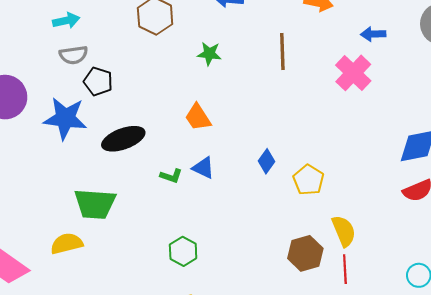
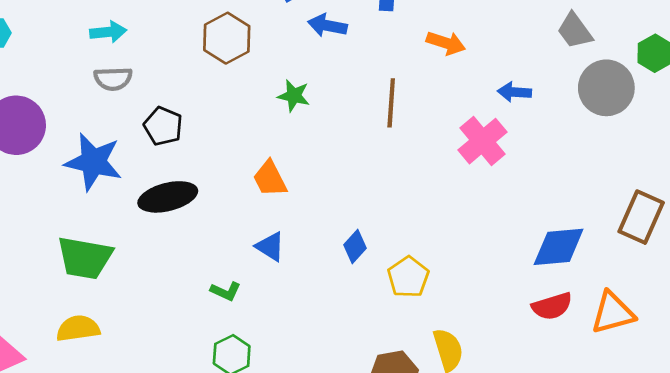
black pentagon: (98, 81) -> (163, 126), moved
green L-shape: (171, 176) -> (226, 291), moved
green trapezoid: (95, 204) -> (85, 258), moved

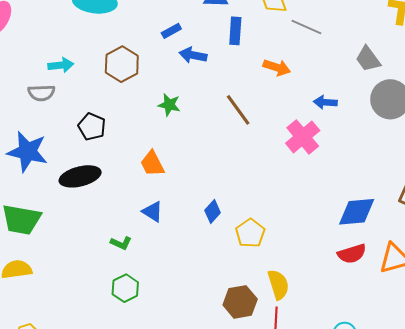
cyan arrow: (108, 32) -> (61, 65), moved
brown line: (391, 103) -> (238, 110), turned -40
black pentagon: (163, 126) -> (92, 127), moved

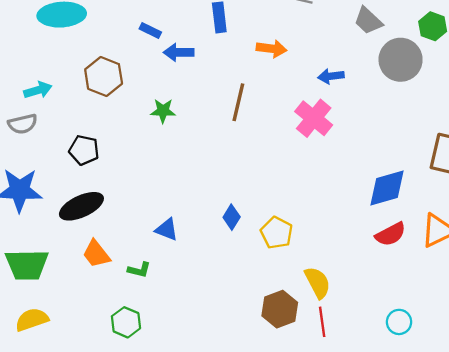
blue rectangle: (171, 31) -> (150, 31), turned 66
brown line: (238, 110) -> (238, 102), turned 60
orange trapezoid: (152, 164) -> (96, 254), moved
green hexagon: (125, 288) -> (126, 322), moved

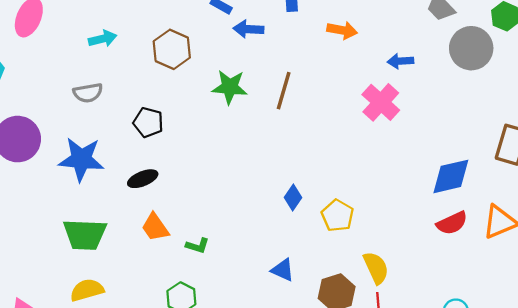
cyan arrow: (38, 90) -> (103, 39), moved
brown line: (238, 102) -> (284, 91), moved
green star: (163, 111) -> (230, 87), size x1.4
black ellipse: (81, 206) -> (143, 179), size x0.7
blue triangle: (167, 229) -> (283, 270), moved

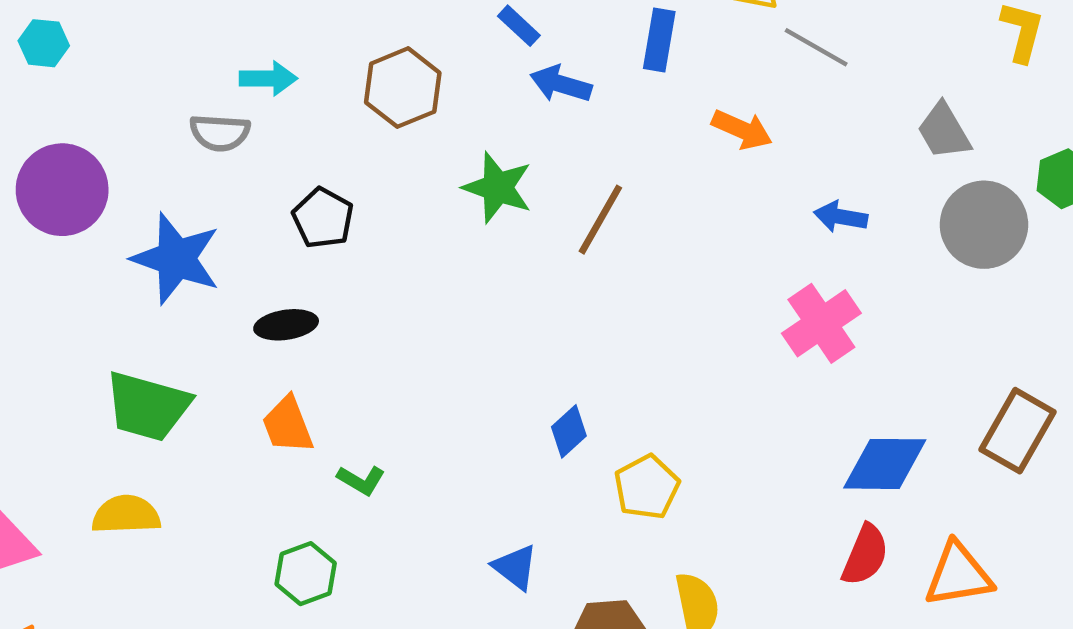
cyan arrow: (103, 39) -> (268, 78), moved
pink cross: (381, 102) -> (821, 323), moved
red semicircle: (452, 223) -> (865, 555), turned -56

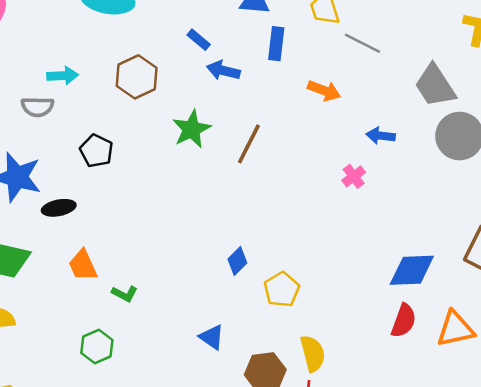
gray trapezoid: (944, 131) -> (435, 86), size x1.4
green star: (498, 188) -> (192, 129), turned 30
pink cross: (821, 323) -> (354, 176), moved, size x0.6
black ellipse: (286, 325) -> (59, 208), moved

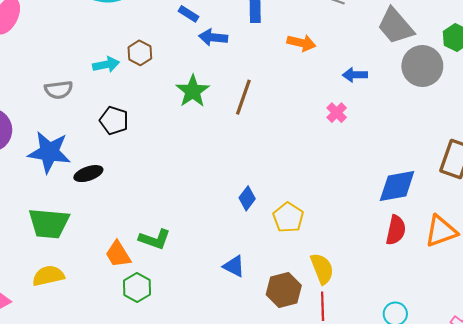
cyan arrow: (63, 76) -> (106, 65), moved
brown hexagon: (137, 77) -> (140, 53), size x0.7
orange trapezoid: (83, 265) -> (118, 254), moved
green L-shape: (125, 294) -> (155, 239), size x1.4

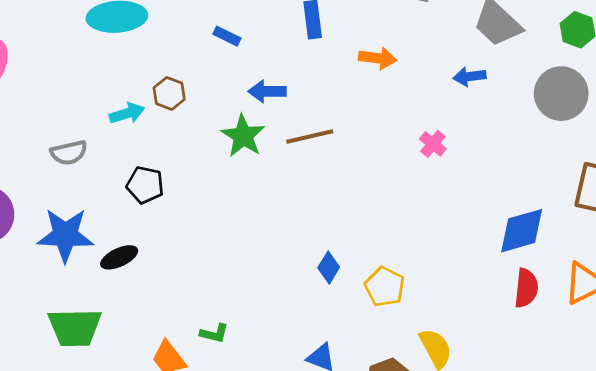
blue arrow: (213, 37) -> (267, 91), moved
gray circle: (422, 66) -> (561, 94), moved
blue arrow: (355, 75) -> (470, 76), moved
brown line: (243, 97) -> (310, 137), turned 64
green L-shape: (155, 239) -> (214, 333), size x0.7

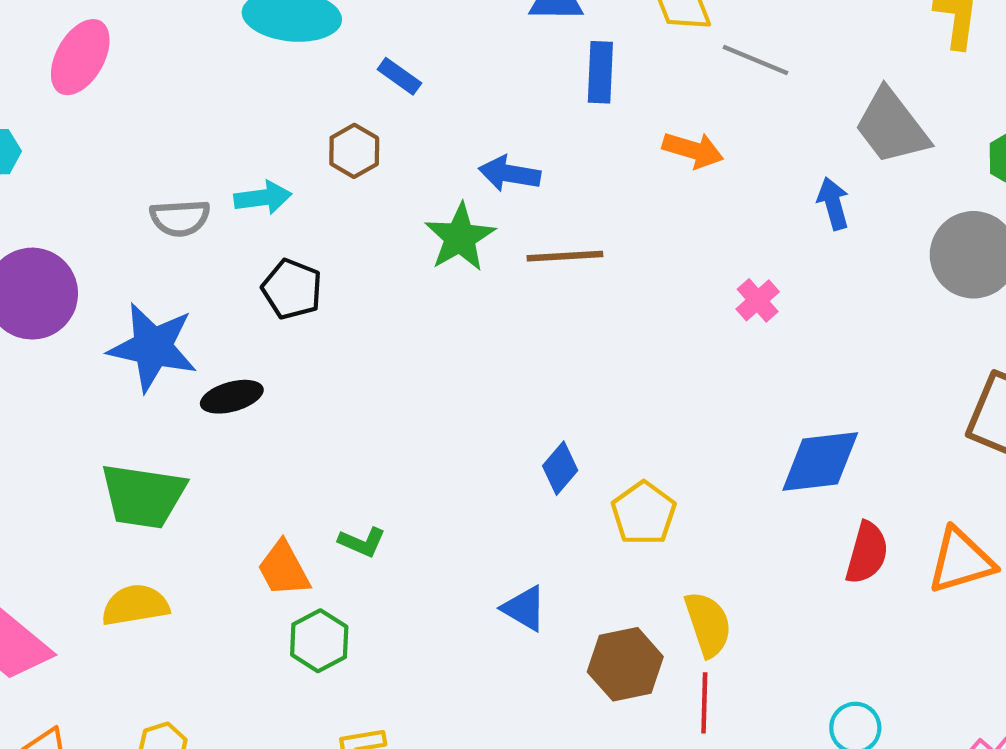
blue rectangle: (227, 36) -> (399, 76), moved
blue arrow: (470, 76) -> (833, 204), turned 72
cyan arrow: (127, 113) -> (263, 198), moved
blue diamond: (522, 231) -> (820, 462), moved

